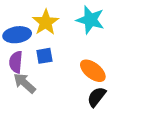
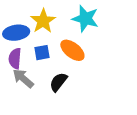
orange ellipse: (93, 71) -> (72, 50), moved
black semicircle: (97, 97) -> (58, 82), moved

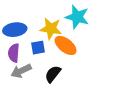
yellow star: (43, 21) -> (51, 29), moved, turned -30
gray arrow: (23, 78) -> (21, 71), turned -66

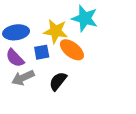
purple semicircle: (14, 53) -> (15, 58), turned -48

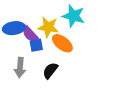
purple semicircle: (15, 58) -> (30, 34), moved
gray arrow: (23, 78) -> (20, 68), turned -60

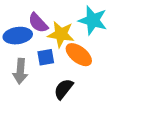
purple semicircle: (30, 34) -> (38, 23), moved
gray arrow: (20, 68) -> (20, 71), moved

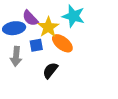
yellow star: (61, 34) -> (48, 27), turned 30

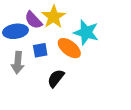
cyan star: (73, 16) -> (86, 32), moved
yellow star: (48, 27) -> (54, 17), moved

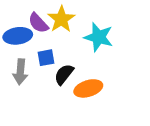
orange ellipse: (69, 48) -> (88, 88), moved, turned -55
black semicircle: (56, 78) -> (64, 74), moved

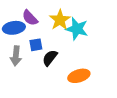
yellow star: (61, 19) -> (60, 20), moved
orange ellipse: (88, 88) -> (79, 76), moved

